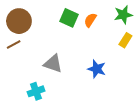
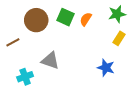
brown circle: (19, 21) -> (36, 20), moved
blue star: (97, 69) -> (106, 68), moved
cyan cross: (36, 91) -> (25, 77), moved

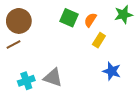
brown circle: (36, 20) -> (19, 21), moved
yellow rectangle: (119, 38) -> (99, 40), moved
gray triangle: (50, 61) -> (53, 78), moved

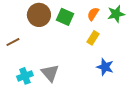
orange semicircle: (90, 20) -> (93, 14), moved
brown circle: (19, 21) -> (39, 15), moved
gray triangle: (53, 78) -> (50, 73), turned 30

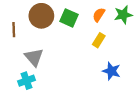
brown line: (13, 42) -> (14, 30), moved, turned -64
gray triangle: (50, 73) -> (34, 57), moved

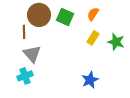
green star: (123, 15) -> (116, 42), moved, turned 30
brown line: (14, 30) -> (24, 32), moved
blue star: (112, 71) -> (90, 80), moved, turned 30

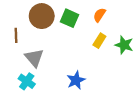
brown line: (24, 32) -> (16, 35), moved
cyan cross: (25, 76) -> (27, 81), turned -35
blue star: (90, 80) -> (76, 80), moved

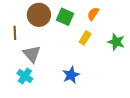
yellow rectangle: (99, 41) -> (85, 38), moved

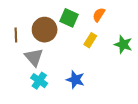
brown circle: (39, 15) -> (45, 30), moved
blue star: (71, 75) -> (75, 80), turned -30
cyan cross: (25, 76) -> (39, 81), moved

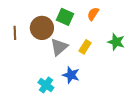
yellow rectangle: (90, 40) -> (85, 47), moved
gray triangle: (34, 57) -> (59, 47), moved, turned 30
cyan cross: (39, 81) -> (46, 85), moved

